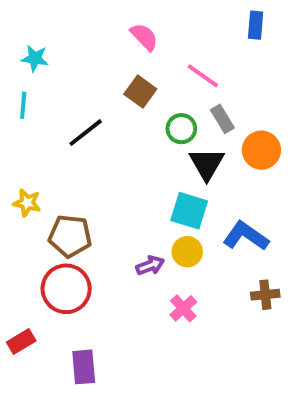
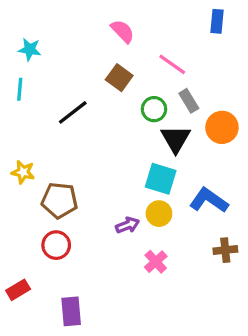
red circle: (66, 289) -> (56, 245), size x0.7

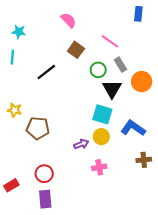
pink semicircle: (123, 31) -> (69, 20), moved
red circle: (56, 245) -> (44, 174), moved
pink cross: (156, 262) -> (99, 167), turned 32

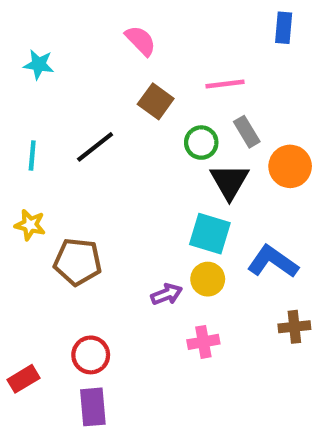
pink line: (110, 41) -> (225, 84), turned -42
cyan line: (12, 57) -> (32, 156), moved

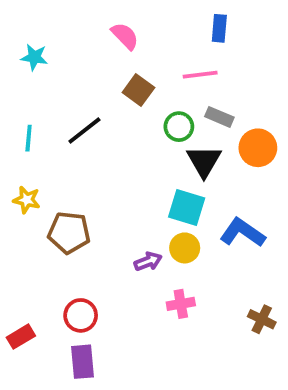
blue rectangle: (284, 28) -> (219, 28), moved
gray rectangle: (247, 132) -> (219, 117), turned -36
brown cross: (294, 327) -> (262, 319), moved, turned 32

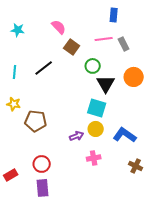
pink semicircle: (125, 36) -> (59, 27), moved
gray rectangle: (219, 117) -> (124, 44), moved, turned 40
blue L-shape: (242, 233) -> (125, 135), moved

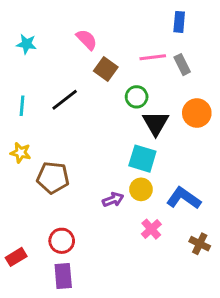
blue rectangle: (114, 15) -> (179, 22), moved
pink cross: (94, 158) -> (151, 229), moved, turned -32

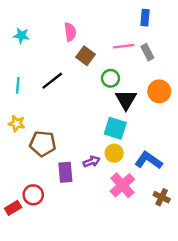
pink semicircle: (87, 40) -> (70, 32), turned 36
pink cross: (151, 229) -> (122, 185), size x1.5
red circle: (62, 241) -> (33, 195), moved
purple rectangle: (63, 276) -> (65, 172), moved

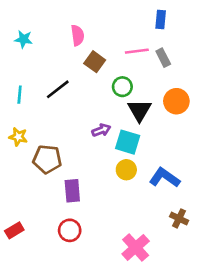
purple arrow: (91, 162) -> (101, 130), moved
pink cross: (122, 185) -> (136, 247), moved
red circle: (33, 195) -> (70, 230), moved

